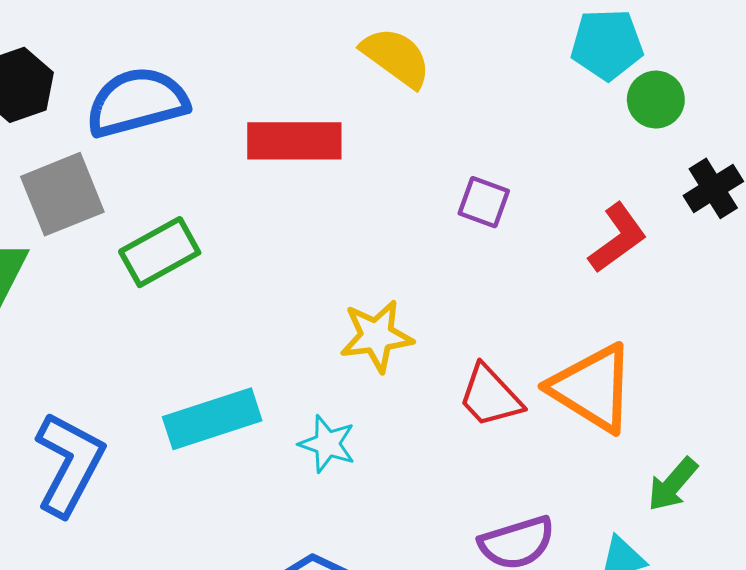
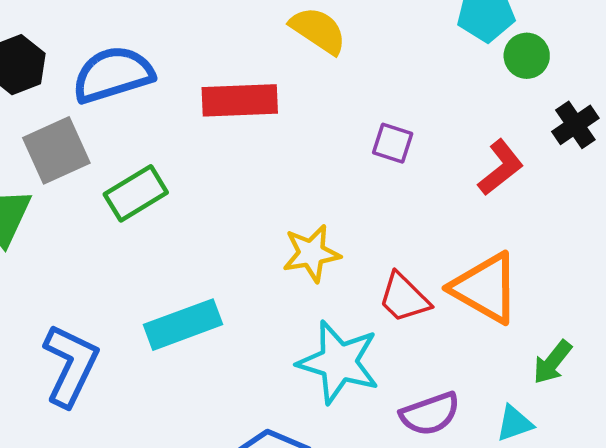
cyan star: (327, 444) -> (339, 362), moved, size x1.8

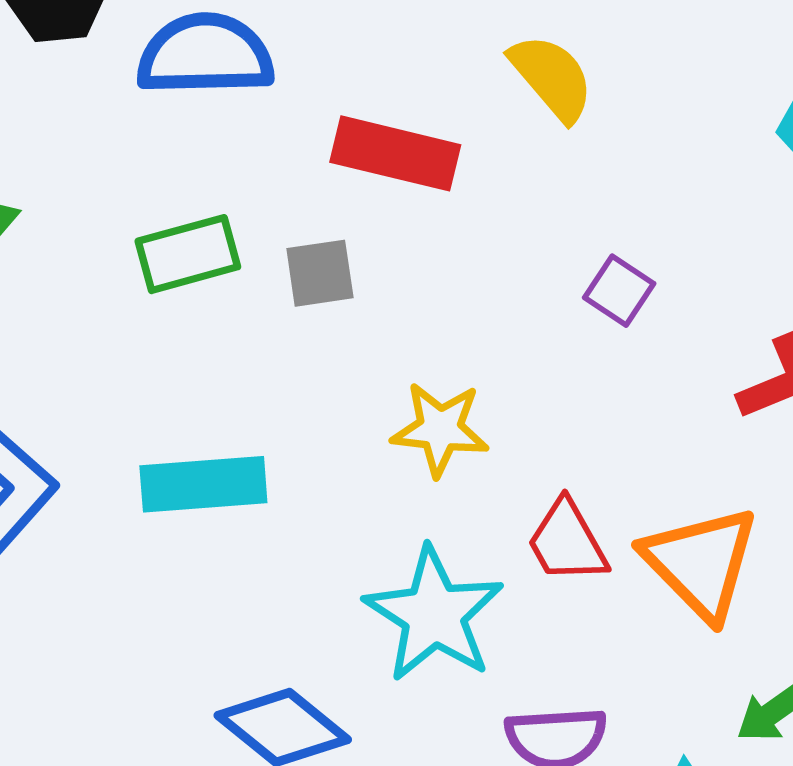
gray square: (56, 150) -> (320, 273), moved, size x0.7

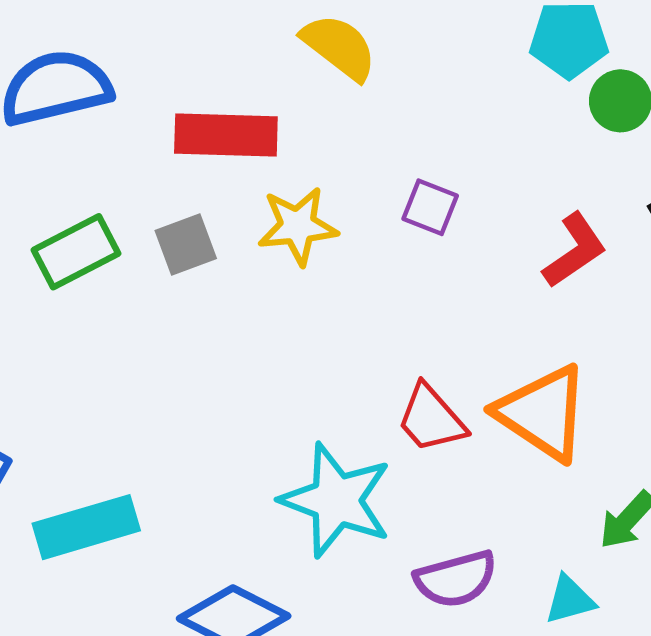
yellow star: (440, 429) -> (298, 226), moved
cyan rectangle: (203, 484) -> (86, 527), moved

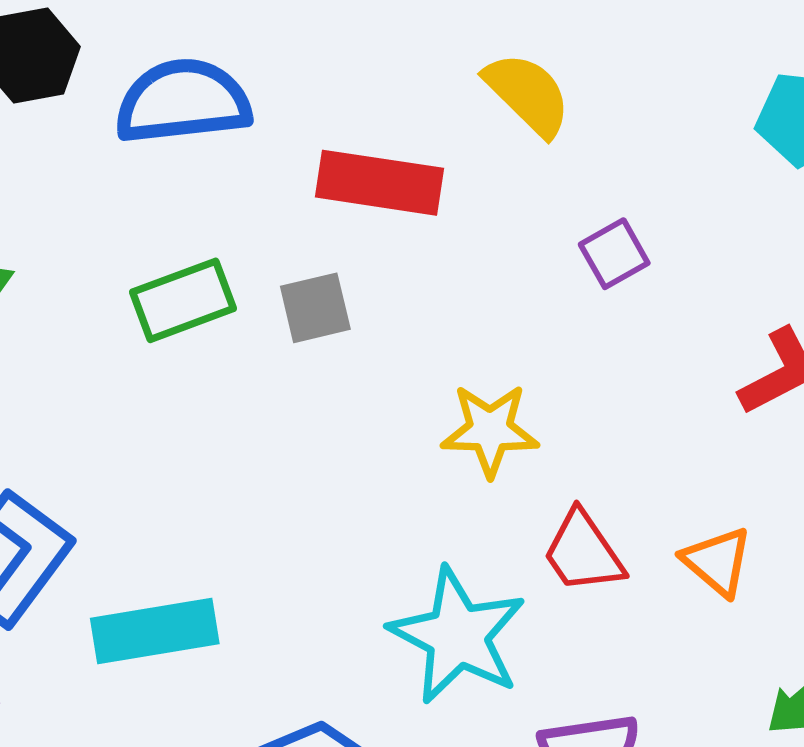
purple square: (430, 207) -> (614, 254), moved, turned 32
yellow star: (298, 226) -> (490, 430), moved
orange triangle: (543, 413) -> (717, 561), size x0.6

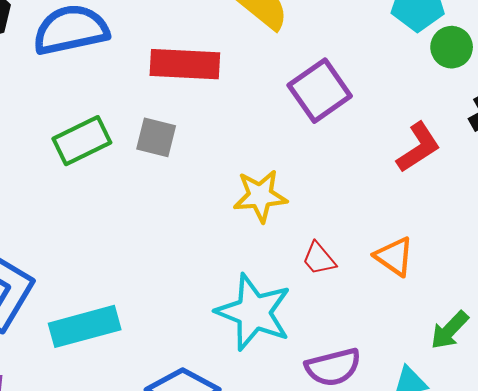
purple square: (614, 254) -> (320, 91), size x1.6
gray square: (315, 308) -> (156, 137), turned 33
red trapezoid: (583, 552) -> (319, 259), size x0.7

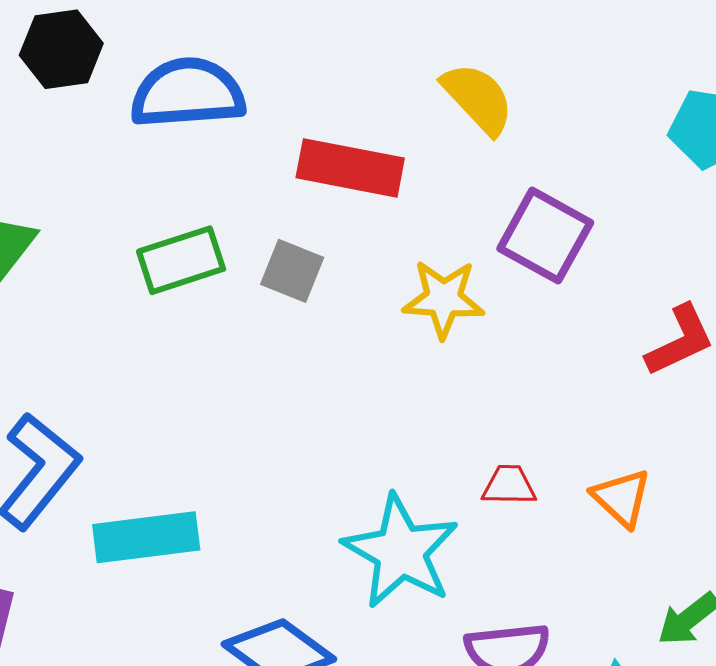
purple square: (320, 91) -> (545, 236), turned -34
yellow star: (260, 196) -> (443, 299), moved
red trapezoid: (319, 259) -> (509, 485), turned 123

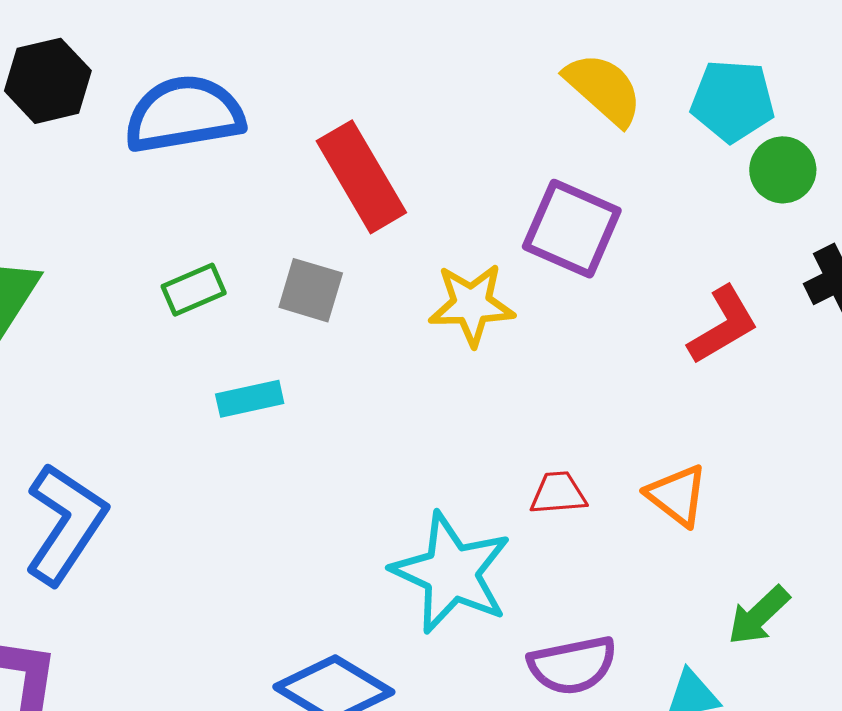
yellow semicircle: (478, 98) -> (604, 89), moved
red rectangle: (350, 168) -> (361, 177), turned 54
green rectangle: (181, 260) -> (194, 290), size x0.7
cyan rectangle: (146, 537) -> (250, 399), moved, size x0.6

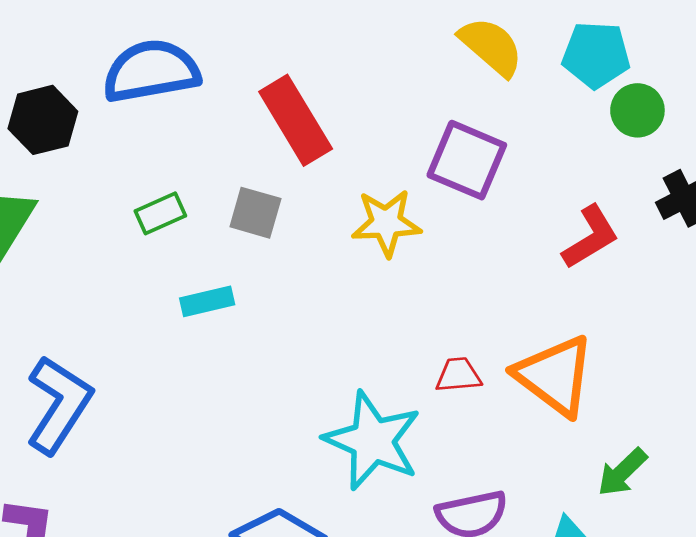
black hexagon: (48, 81) -> (43, 120), moved
orange triangle: (677, 495) -> (555, 376), size x1.6

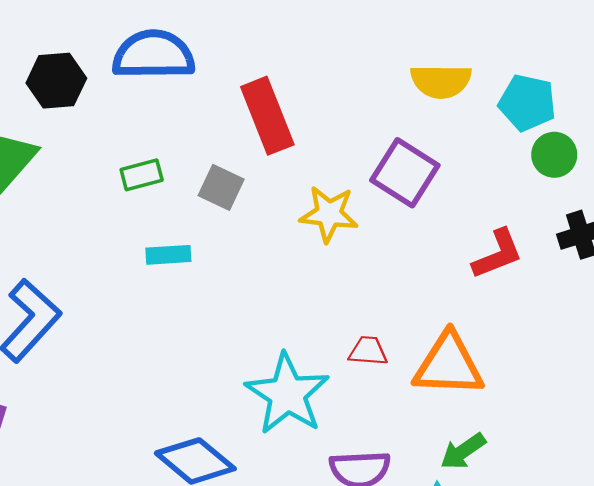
yellow semicircle: (491, 46) -> (441, 81), turned 130
orange triangle: (555, 376) -> (449, 365), turned -44
green arrow: (622, 472) -> (463, 451), moved

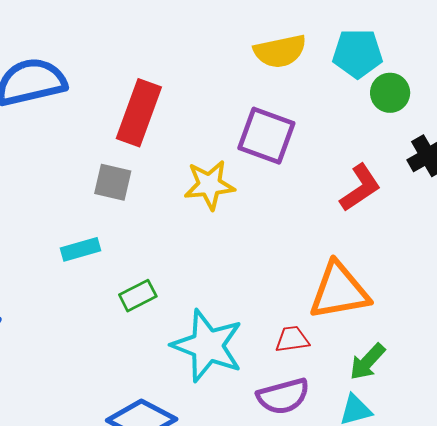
red rectangle: (267, 116) -> (139, 113), turned 54
green rectangle: (142, 175) -> (138, 296), moved
red trapezoid: (368, 351) -> (292, 339), moved

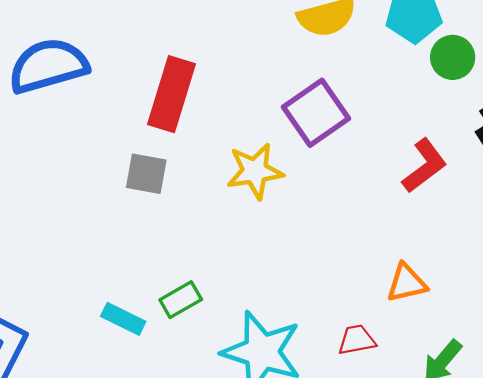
purple square: (266, 136) -> (316, 113), turned 38
cyan rectangle: (81, 249) -> (123, 319), moved, turned 45
orange triangle: (339, 291) -> (407, 283), size x0.6

